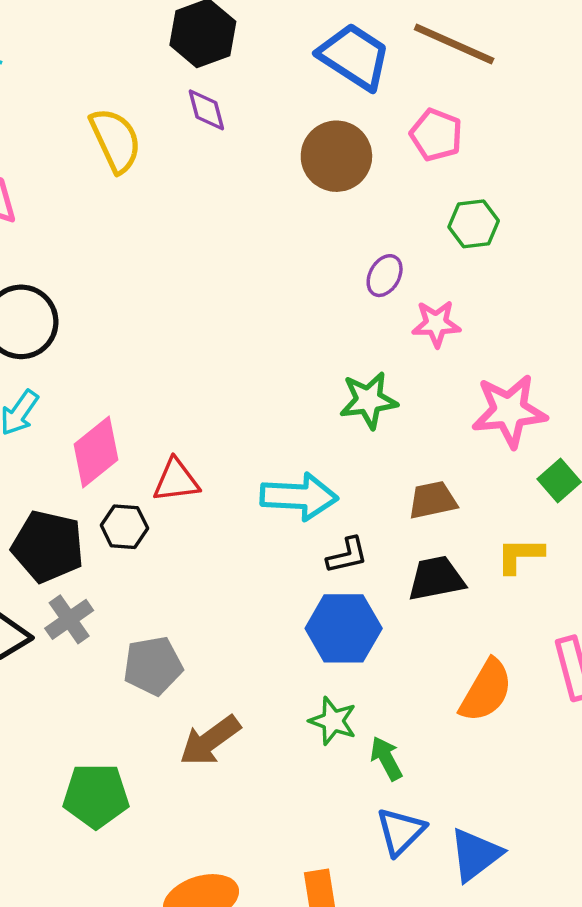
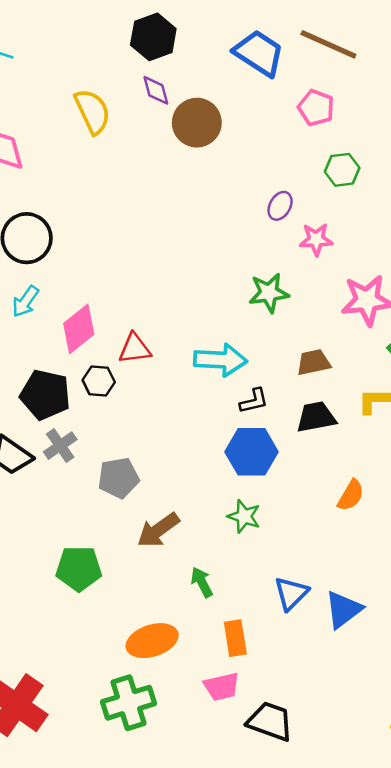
brown circle: (336, 156) -> (197, 123), moved
orange semicircle: (486, 691) -> (351, 495), size x0.7
green arrow: (386, 758) -> (202, 582), moved

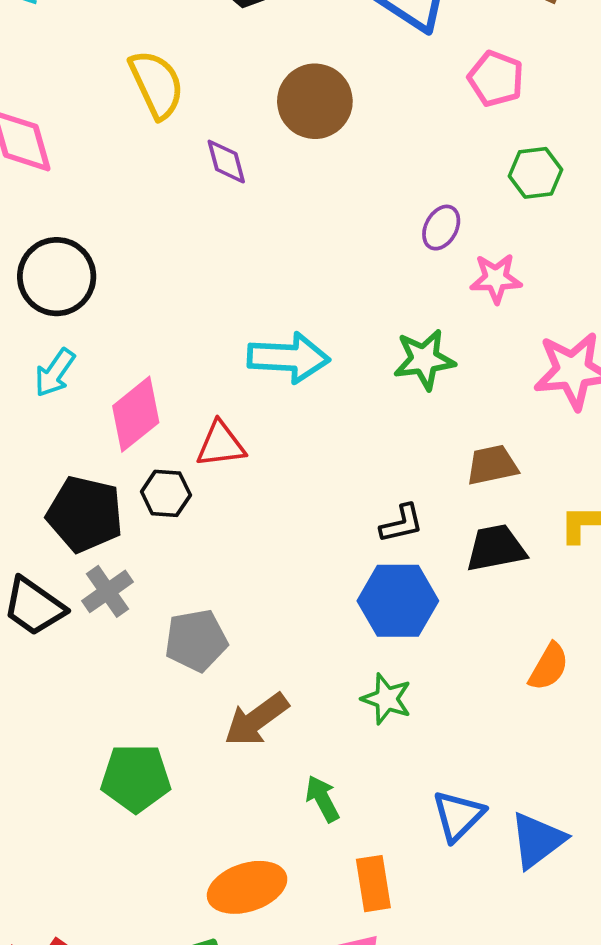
purple diamond: (156, 90) -> (226, 162), moved
cyan arrow: (220, 360) -> (288, 358), moved

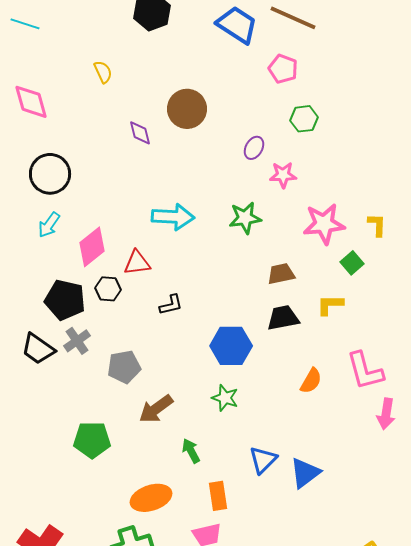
yellow semicircle: (157, 84) -> (103, 72), size x0.6
brown circle: (315, 101) -> (187, 109), moved
purple diamond: (226, 162) -> (140, 133), moved
black L-shape: (402, 524) -> (171, 305), moved

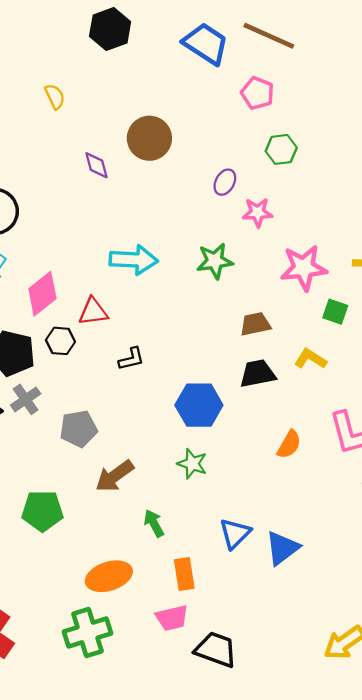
green square: (352, 263) -> (335, 312), turned -30
yellow L-shape: (330, 305) -> (310, 359), turned 32

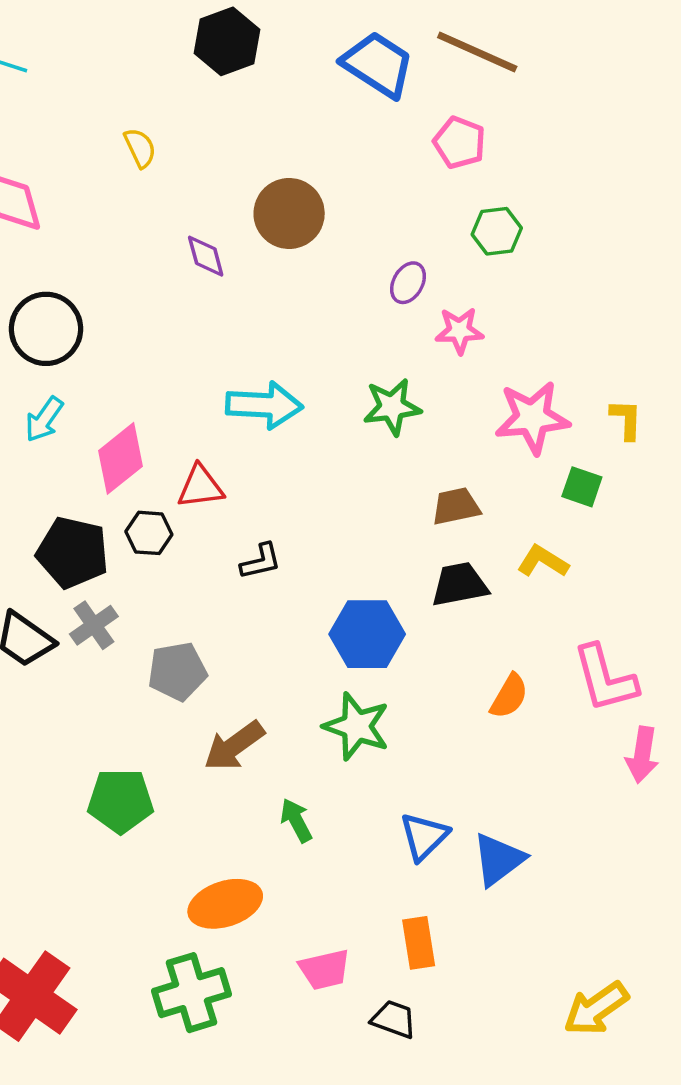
green star: (192, 464) -> (357, 726), size x1.4
orange rectangle: (184, 574) -> (419, 943), moved
black trapezoid: (216, 649) -> (394, 1019), size x0.7

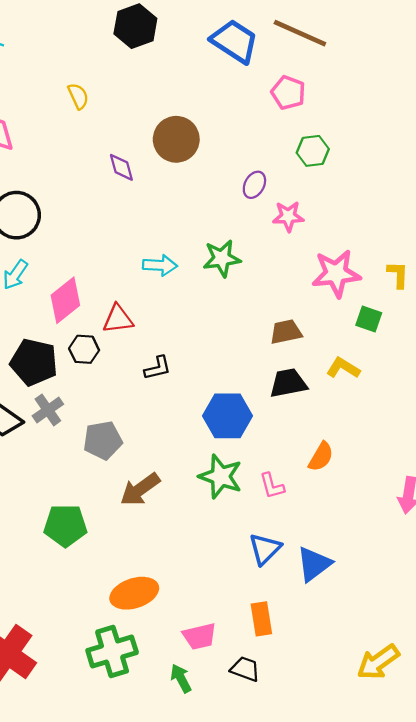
cyan arrow: (264, 405) -> (160, 265), size x0.7
green star: (392, 407) -> (222, 258), moved
pink L-shape: (605, 678) -> (272, 486), moved, size x0.6
green arrow: (296, 820) -> (181, 678), moved

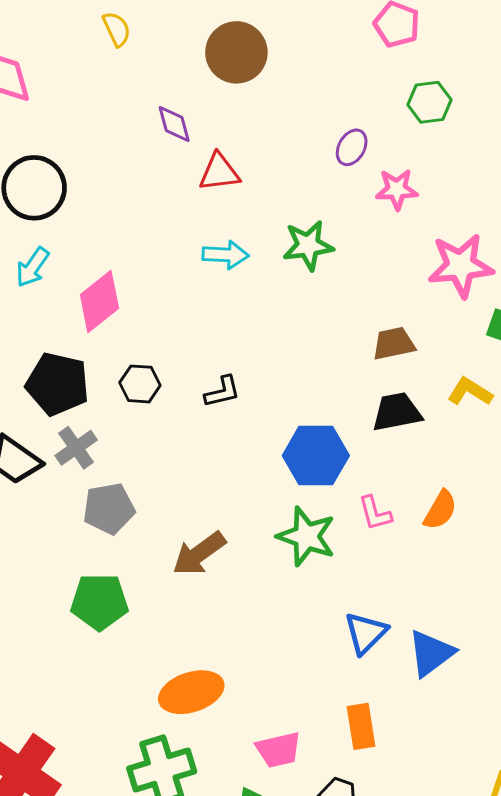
brown circle: (176, 139) -> (236, 52), moved
red triangle: (118, 319) -> (219, 172), moved
black hexagon: (84, 349) -> (140, 384), moved
gray pentagon: (103, 440) -> (109, 508), moved
pink L-shape: (272, 486) -> (375, 513), moved

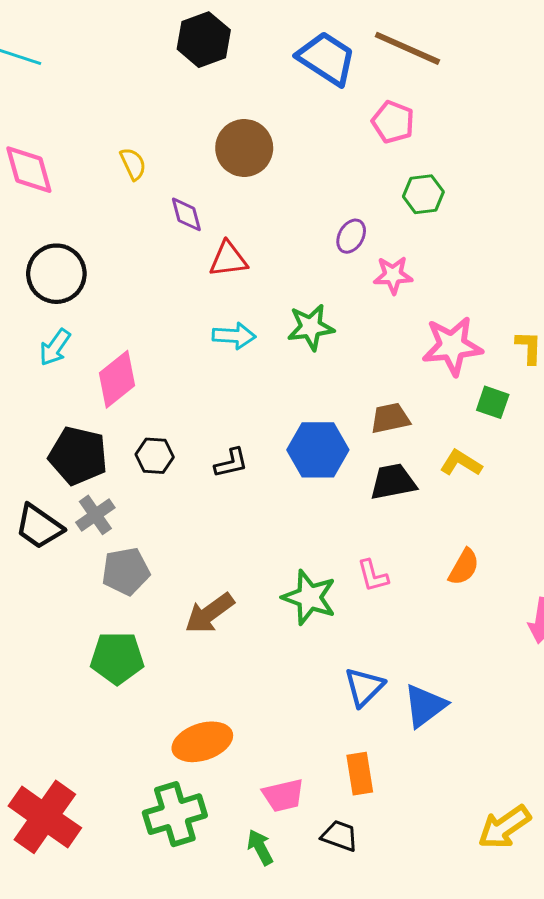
yellow semicircle: (117, 29) -> (133, 164), moved
blue hexagon: (316, 456) -> (318, 450), moved
orange semicircle: (440, 510) -> (464, 567), moved

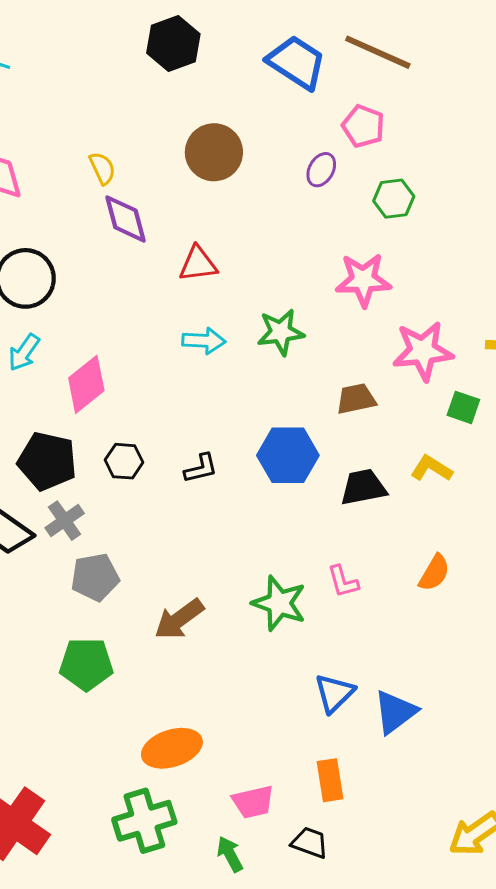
purple diamond: (186, 214) -> (125, 219), moved, size x1.4
purple ellipse: (351, 236) -> (321, 170), moved
pink star: (393, 275) -> (363, 280), size x1.4
brown trapezoid: (390, 418) -> (356, 399), moved

